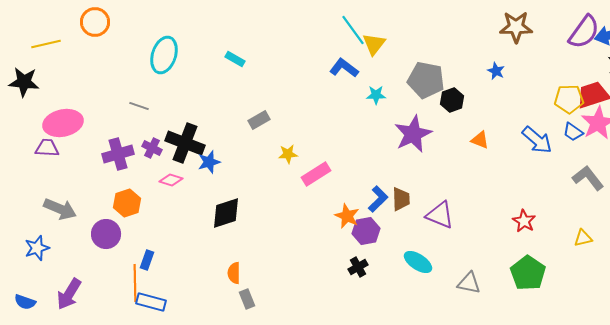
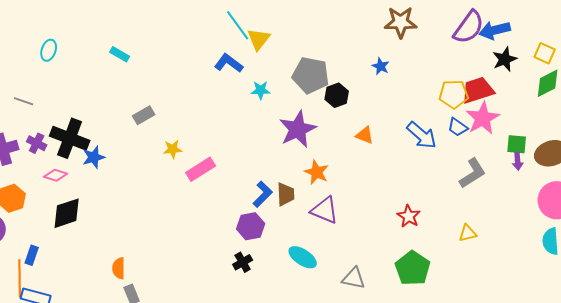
cyan ellipse: (164, 55) -> (49, 50), size x0.6
gray L-shape: (588, 178) -> (473, 173), turned 96
black diamond: (226, 213) -> (67, 213), moved
orange star: (347, 216) -> (317, 172), moved

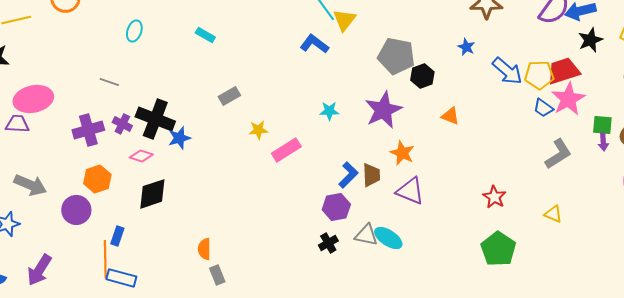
cyan star: (261, 90) -> (329, 111), moved
blue arrow: (422, 135) -> (507, 71), moved
yellow triangle: (468, 233) -> (553, 214), turned 36
gray triangle: (354, 278) -> (366, 235), moved

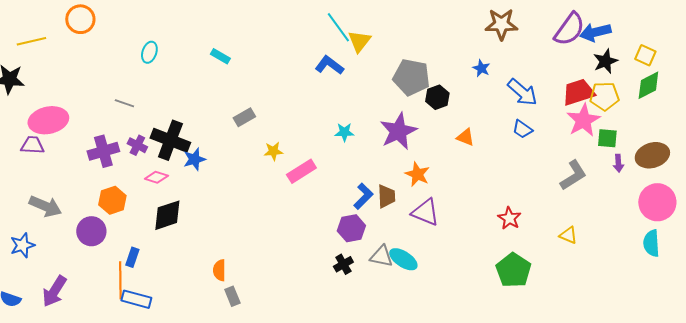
yellow pentagon: (539, 75) -> (604, 96), moved
blue trapezoid: (543, 108) -> (522, 129), moved
green square: (602, 125) -> (607, 138), moved

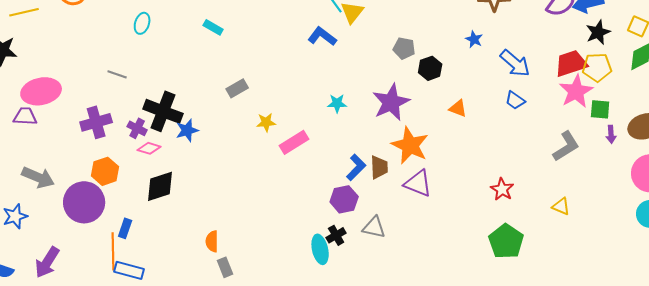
gray pentagon: (411, 77) -> (404, 48), size x0.6
purple cross: (137, 145) -> (137, 128), moved
orange star: (417, 174) -> (410, 145), size x1.5
purple circle: (91, 231) -> (84, 202), size x1.4
cyan ellipse: (403, 259) -> (320, 249), moved, turned 44

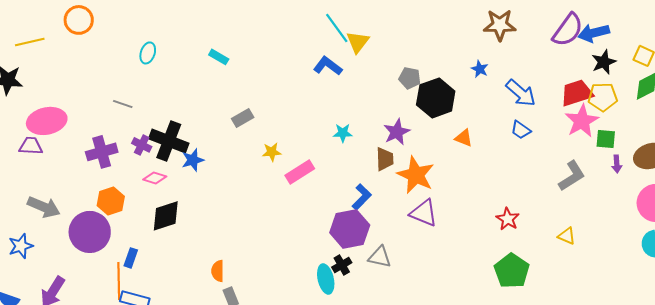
black hexagon: (430, 68) -> (436, 98), size x1.6
purple star: (391, 102) -> (397, 132), size x0.7
purple cross: (137, 128) -> (142, 145), moved
brown trapezoid: (379, 167) -> (385, 159), moved
purple hexagon: (344, 199) -> (350, 229), size x1.4

